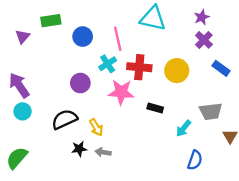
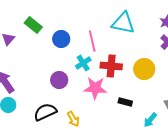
green rectangle: (51, 21) -> (33, 25), turned 48

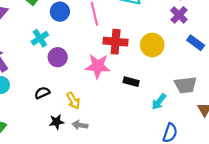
cyan cross: (83, 63) -> (40, 38), moved
black semicircle: (45, 112) -> (42, 93), size x0.6

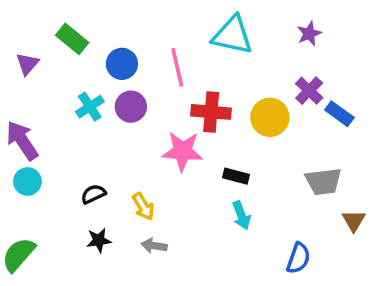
purple cross: (179, 15) -> (309, 91), moved
purple circle: (58, 57) -> (131, 107), moved
cyan arrow: (159, 102) -> (241, 215), moved, turned -60
black star: (57, 122) -> (99, 240), moved

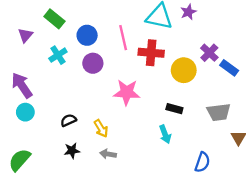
purple star: (309, 34) -> (188, 12), moved
cyan cross: (90, 107) -> (58, 55), moved
red cross: (211, 112) -> (151, 53), moved
black rectangle: (236, 176) -> (174, 109), moved

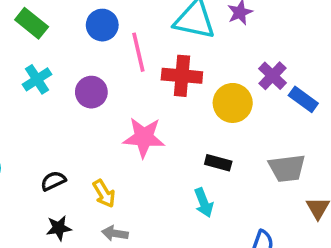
blue circle: (87, 35) -> (102, 25), moved

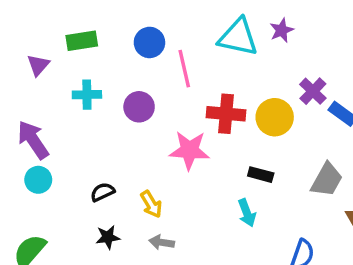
green rectangle: (32, 23) -> (82, 41), turned -48
red cross: (182, 76) -> (226, 114), moved
cyan cross: (37, 79) -> (87, 95), turned 32
gray trapezoid: (287, 168) -> (327, 180), turned -54

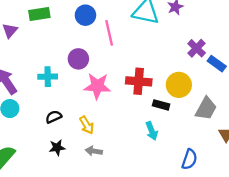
cyan cross: (87, 95) -> (48, 77), moved
red cross: (226, 114) -> (139, 81), moved
yellow circle: (275, 117) -> (179, 85), moved
pink star: (189, 150) -> (97, 86), moved

